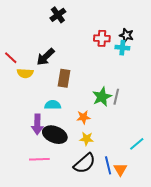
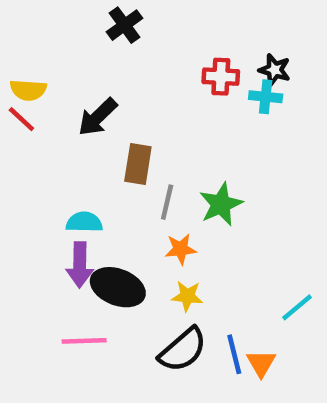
yellow semicircle: (25, 73) -> (28, 90), moved
gray line: (116, 97) -> (167, 202), moved
cyan semicircle: (53, 105) -> (84, 222), moved

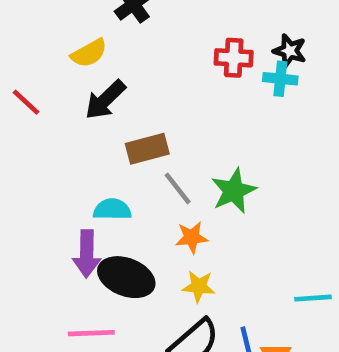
yellow semicircle: (28, 90) -> (89, 53), moved, turned -33
brown rectangle: (138, 164) -> (147, 149), turned 66
gray line: (167, 202) -> (178, 188), turned -51
cyan semicircle: (84, 222) -> (112, 209), moved
cyan line: (297, 307) -> (313, 298), turned 36

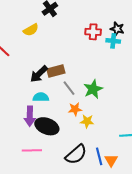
black arrow: (105, 100) -> (39, 74), moved
yellow star: (199, 286) -> (87, 121), moved

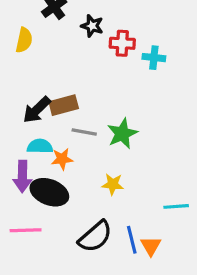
black star: (117, 29) -> (92, 26), moved
yellow semicircle: (31, 30) -> (24, 40), turned -49
gray line: (69, 88) -> (84, 132), turned -42
orange star: (75, 109) -> (62, 159), moved

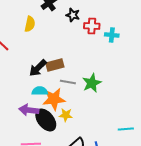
orange star: (62, 159) -> (54, 99), size x1.6
purple arrow: (22, 176) -> (29, 110), turned 96
yellow star: (113, 184) -> (66, 115), moved
black ellipse: (49, 192) -> (46, 120), turned 30

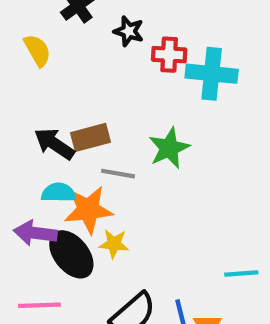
yellow semicircle: (30, 24) -> (37, 50), turned -42
cyan cross: (112, 35) -> (212, 74), size x1.6
black arrow: (38, 68) -> (54, 144), turned 78
green star: (92, 83) -> (169, 148), moved

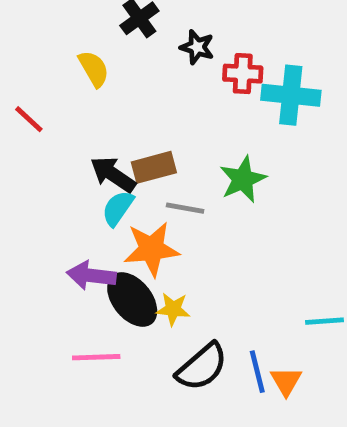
cyan semicircle: (59, 193) -> (118, 208), moved, turned -56
yellow star: (114, 244) -> (173, 309), moved

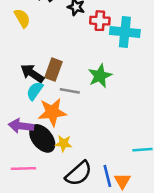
brown rectangle: (154, 167) -> (54, 70), turned -55

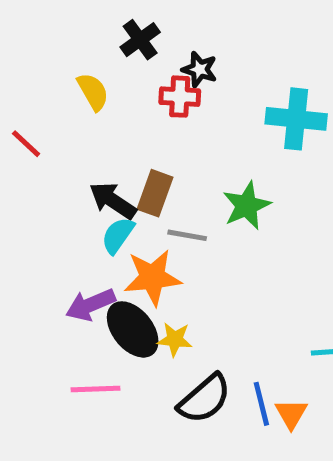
red cross: (100, 21) -> (180, 97), moved
purple arrow: (21, 126) -> (91, 305), turned -30

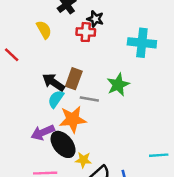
yellow star: (175, 339) -> (83, 160), moved

